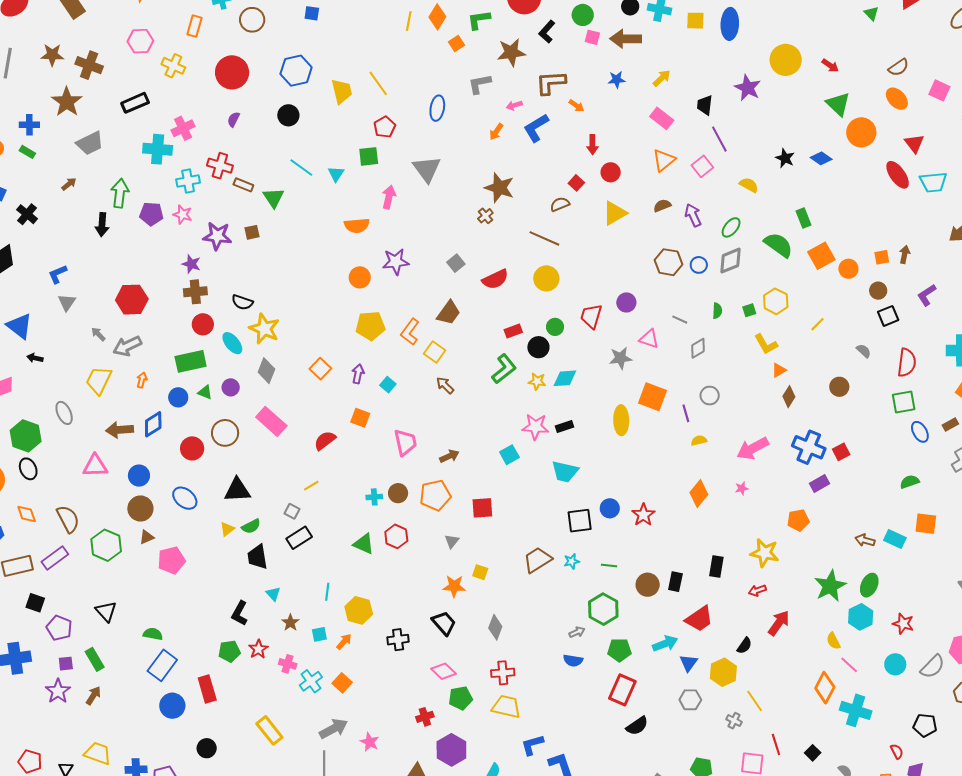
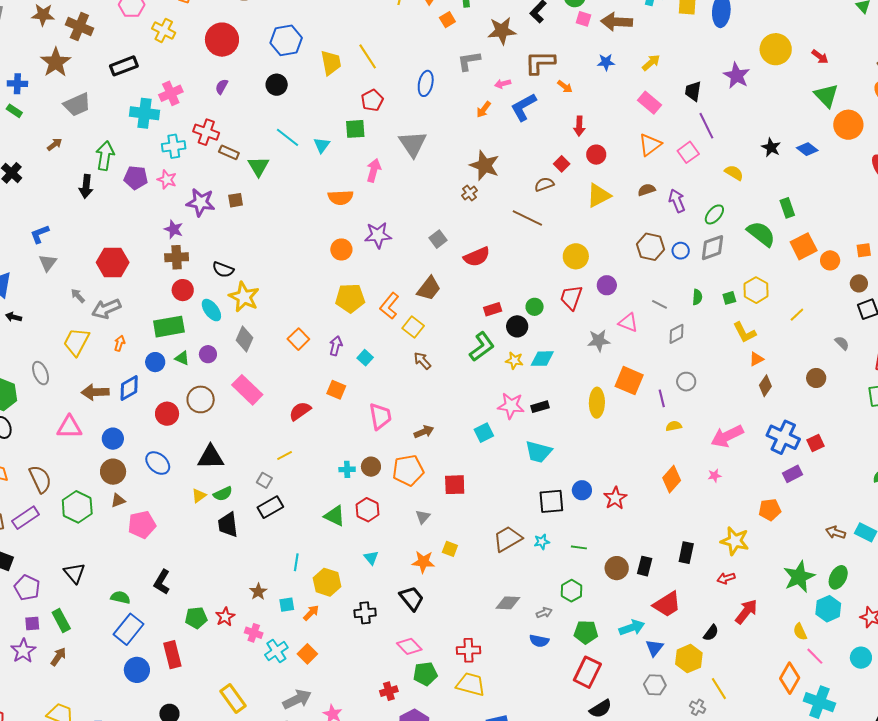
yellow circle: (546, 278) -> (576, 256), moved
cyan triangle: (273, 594) -> (371, 558), moved
green hexagon: (603, 609) -> (571, 591), size x0.7
black L-shape: (240, 613) -> (162, 582), moved
gray diamond: (495, 627) -> (508, 603), moved, turned 70

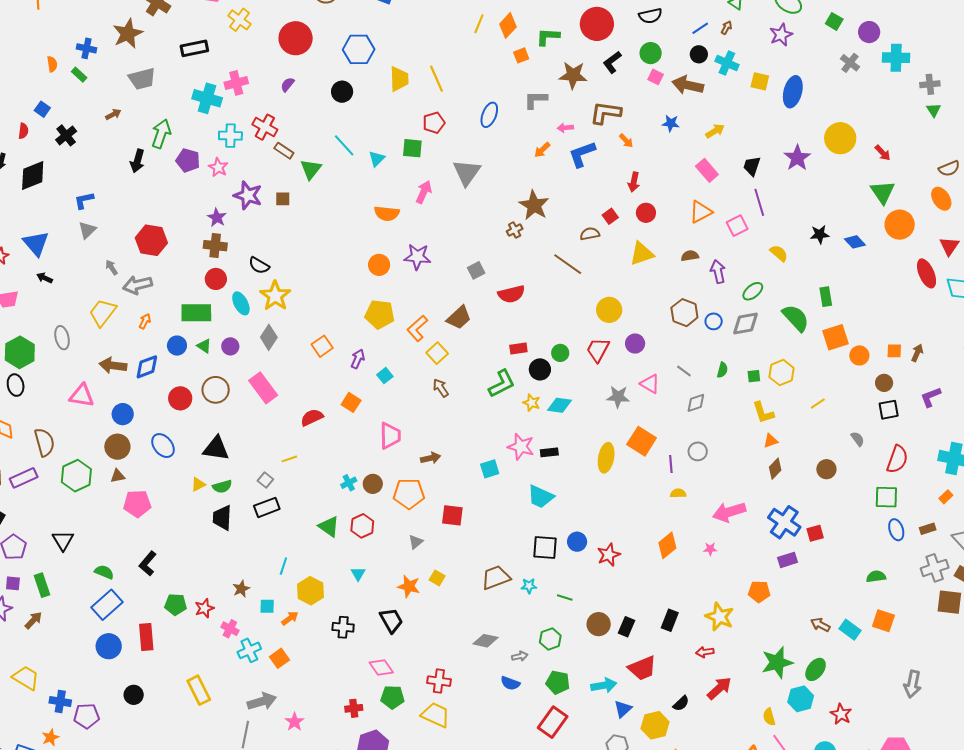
black star: (771, 147) -> (820, 234), turned 30
cyan cross: (347, 469) -> (349, 483), turned -35

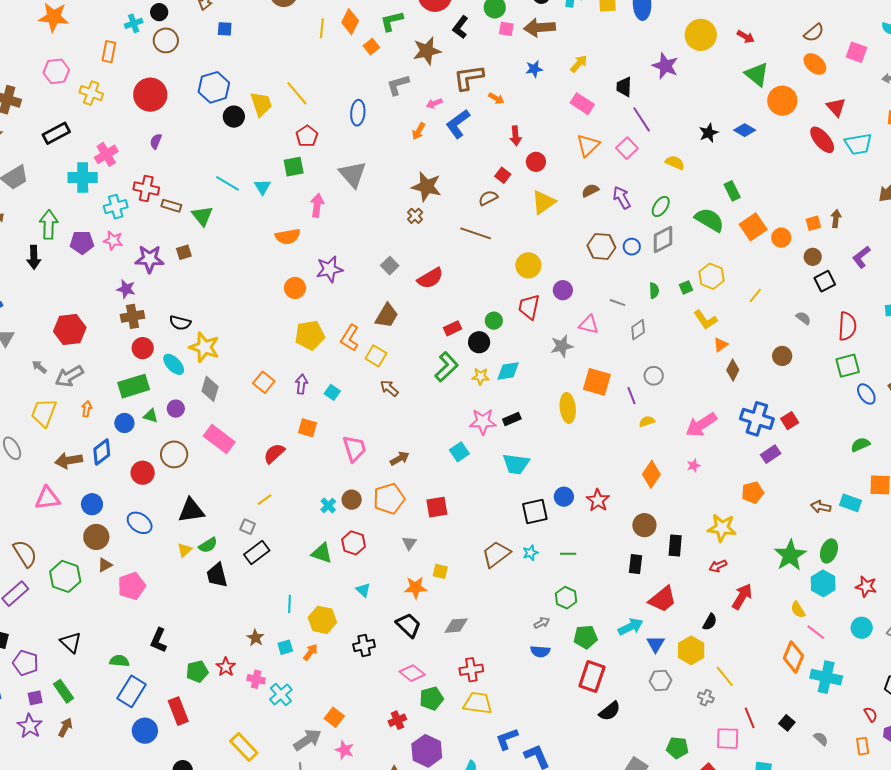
black circle: (342, 92) -> (234, 117), moved
brown circle: (599, 624) -> (644, 525), moved
gray diamond: (486, 641) -> (456, 626), moved
orange square: (280, 658) -> (334, 717), moved

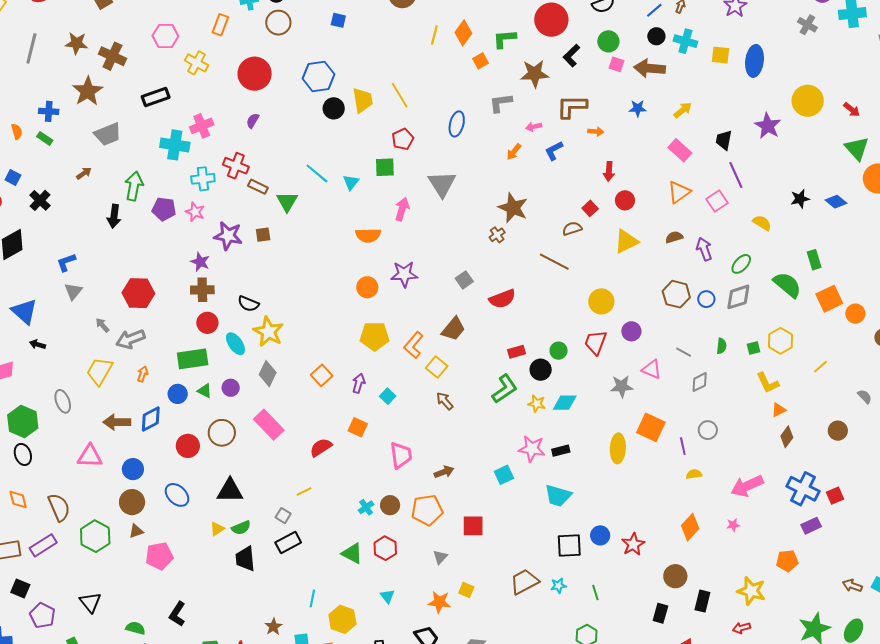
orange arrow: (496, 98) -> (596, 131), turned -35
blue L-shape: (458, 124) -> (554, 151), size x0.7
green line: (568, 554) -> (595, 592), turned 63

